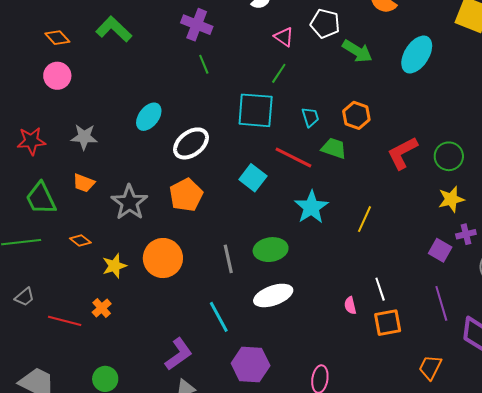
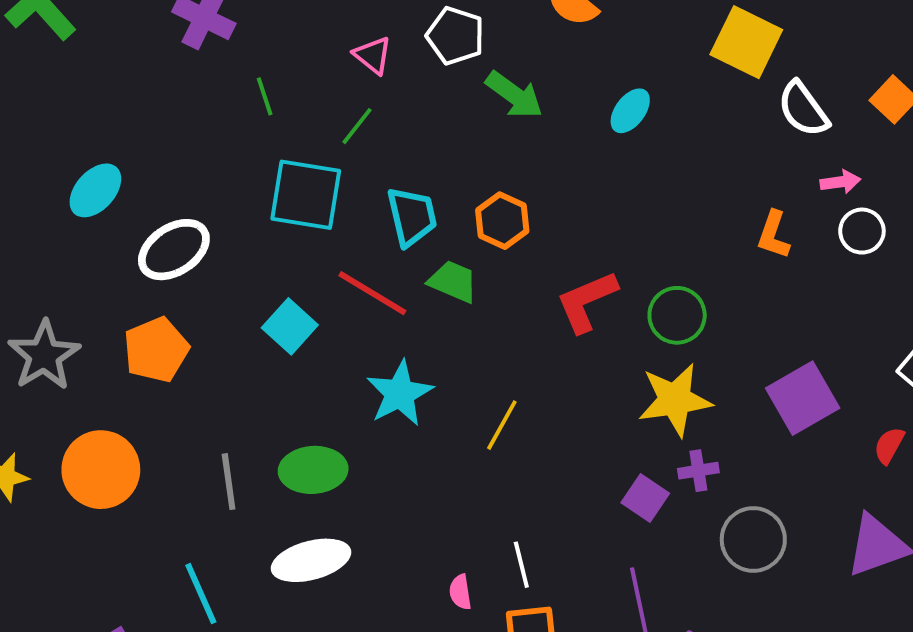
cyan ellipse: (417, 54) -> (630, 111), size x0.6
green line: (204, 64) -> (265, 96), moved
cyan trapezoid: (310, 117) -> (412, 217), size x1.5
yellow star: (451, 199) -> (675, 400), size x1.4

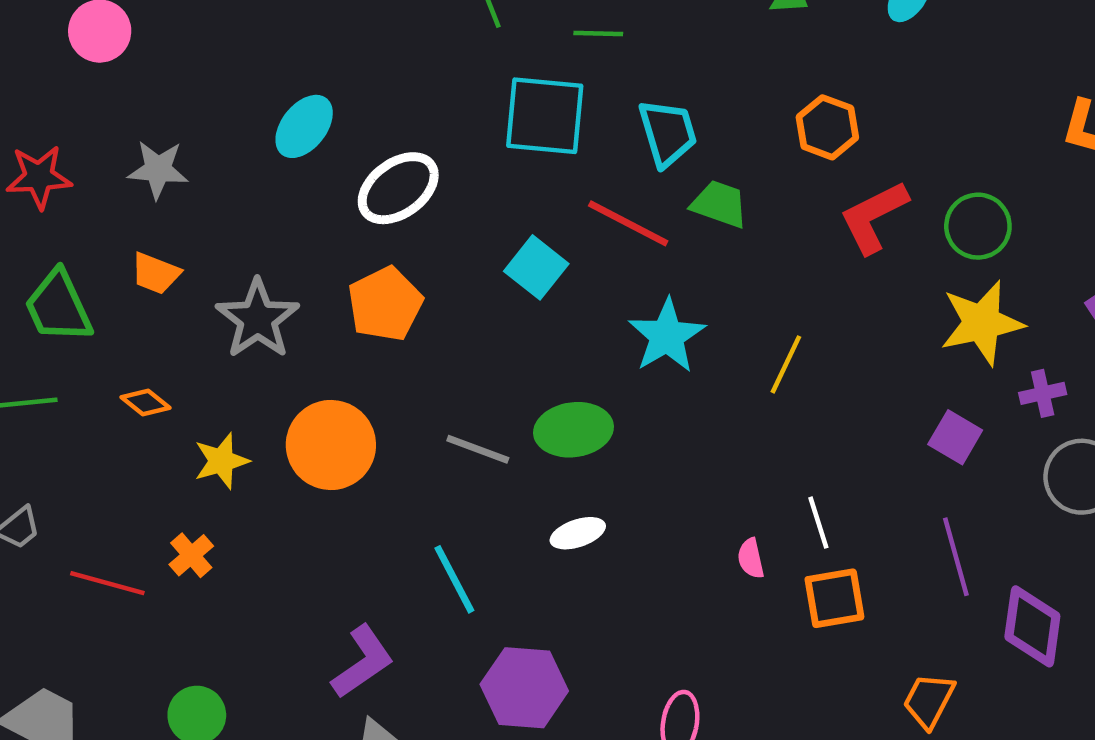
green line: (357, 126) -> (598, 34), turned 57
orange hexagon: (502, 221) -> (827, 127), moved
purple cross: (698, 471) -> (1043, 393), moved
gray line: (229, 482) -> (478, 449), turned -58
white ellipse: (311, 560) -> (578, 533), size x0.6

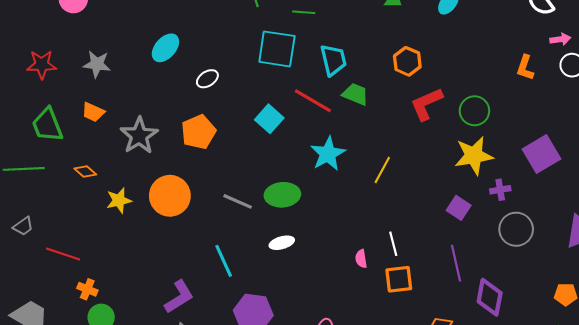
white ellipse: (398, 188) -> (207, 79), size x0.6
orange cross: (191, 555) -> (87, 289), moved, turned -30

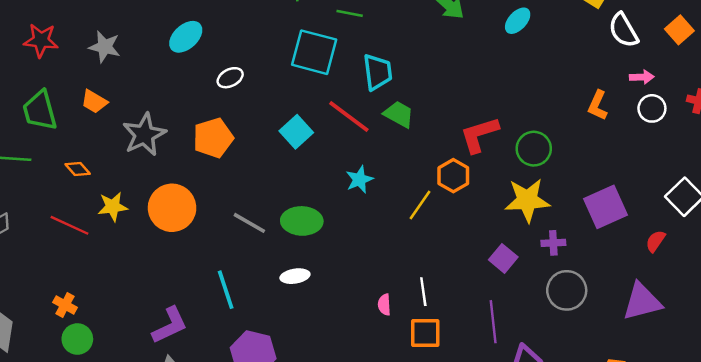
orange hexagon: (407, 61) -> (453, 176), moved
cyan star: (328, 154) -> (359, 179), size x0.7
red line: (63, 254) -> (69, 225), moved

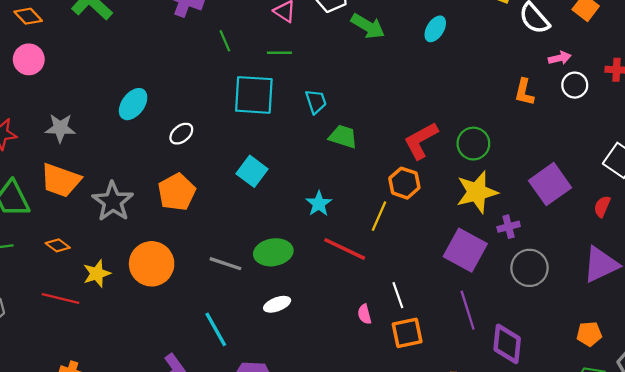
cyan trapezoid: (378, 72) -> (316, 102), size x0.7
orange trapezoid: (94, 102) -> (61, 180), size x1.6
red line: (349, 116) -> (345, 249), moved
purple square: (503, 258) -> (465, 250), size x1.6

